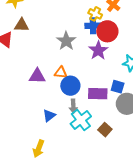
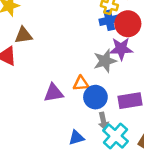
gray star: (66, 41) -> (105, 61), moved, turned 30
purple star: (98, 50) -> (121, 49), turned -30
blue triangle: (49, 116) -> (76, 138), turned 32

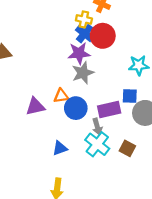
blue cross: (109, 20) -> (85, 34), turned -36
purple star: (121, 49) -> (79, 53), moved
gray arrow: (103, 121) -> (97, 126), moved

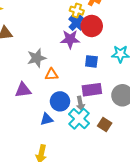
gray star: (83, 73) -> (37, 58), moved
blue square: (130, 96) -> (91, 61), moved
purple triangle: (35, 106) -> (23, 90), moved
blue circle: (76, 108) -> (60, 101), moved

